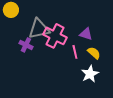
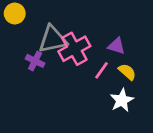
pink cross: (55, 36) -> (74, 49), turned 35
pink line: (75, 52) -> (101, 70), turned 48

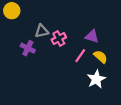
gray triangle: (53, 39) -> (42, 31), size x0.6
pink cross: (74, 49) -> (59, 39), size x0.6

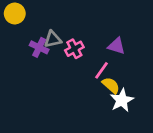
purple cross: (28, 48) -> (39, 47), moved
yellow semicircle: (101, 57) -> (111, 85), moved

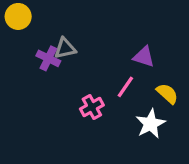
pink cross: (74, 49) -> (92, 107), moved
yellow semicircle: (111, 85) -> (167, 94), moved

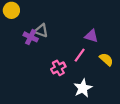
gray triangle: (65, 48) -> (41, 31), turned 32
white star: (151, 124) -> (83, 88), moved

